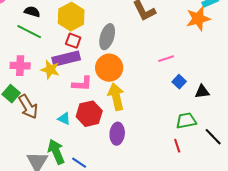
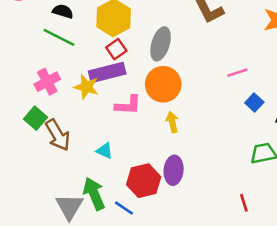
red square: (73, 41) -> (116, 49), turned 35
pink cross: (20, 66) -> (47, 82), turned -30
yellow arrow: (116, 97) -> (172, 122), size x0.6
red hexagon: (89, 114) -> (144, 181), moved
red line: (177, 146) -> (244, 203), moved

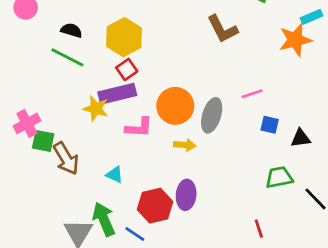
gray ellipse: (161, 44) -> (212, 115), moved
pink cross: (47, 82) -> (27, 123), moved
blue square: (254, 103) -> (270, 125), turned -30
green square: (36, 118) -> (43, 141), turned -30
yellow arrow: (172, 122) -> (185, 145), turned 108

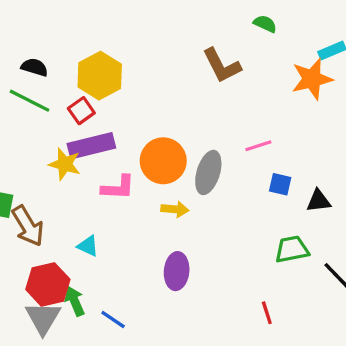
red square: (127, 69) -> (81, 111), moved
red hexagon: (155, 206) -> (48, 284), moved
green arrow: (104, 219) -> (75, 301), size x0.7

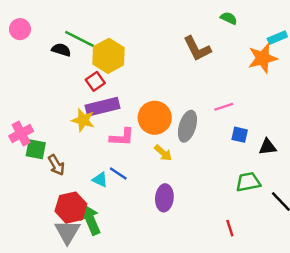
green line: (30, 101) -> (79, 39), moved
yellow arrow: (175, 209) -> (163, 153), turned 36
brown arrow: (28, 226) -> (56, 165), size x0.7
green arrow: (75, 301) -> (90, 220), size x1.4
blue line: (113, 320) -> (118, 174), moved

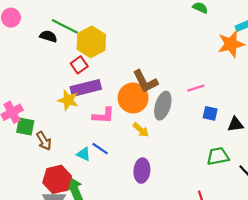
brown L-shape: (197, 49) -> (145, 81), moved

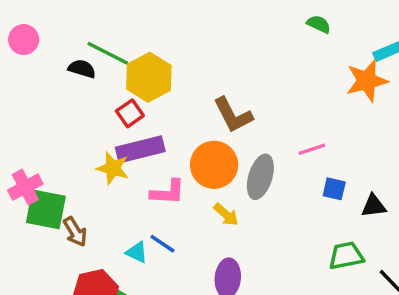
brown L-shape: (145, 81) -> (233, 115), moved
green square: (25, 127) -> (46, 209), size x1.4

